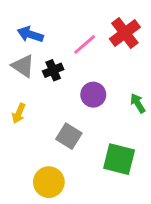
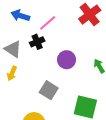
pink line: (85, 44) -> (48, 23), moved
gray triangle: (23, 66) -> (13, 49), moved

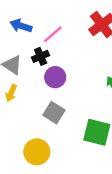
purple circle: (67, 60) -> (55, 77), moved

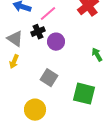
purple circle: (55, 77) -> (56, 42), moved

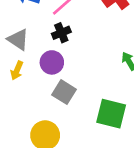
black cross: (38, 32) -> (61, 33), moved
purple circle: (56, 42) -> (52, 62), moved

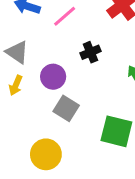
black cross: (61, 33) -> (91, 52), moved

